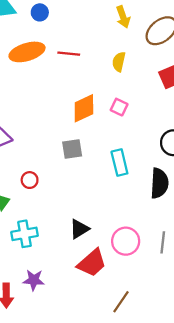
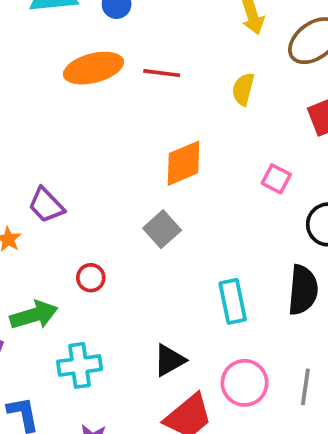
pink square: (119, 107) -> (276, 179), moved
gray square: (72, 149) -> (162, 229), turned -35
cyan rectangle: (119, 163) -> (233, 301), moved

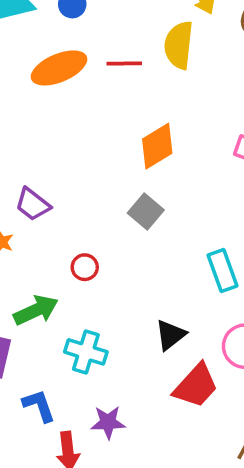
yellow semicircle: (243, 89) -> (179, 45), moved, size x1.5
cyan cross: (80, 365) -> (86, 352), turned 33

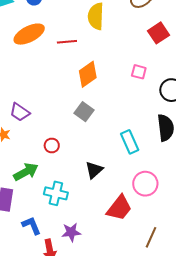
red line: (124, 64) -> (67, 42), moved
black triangle: (170, 335) -> (94, 170), moved

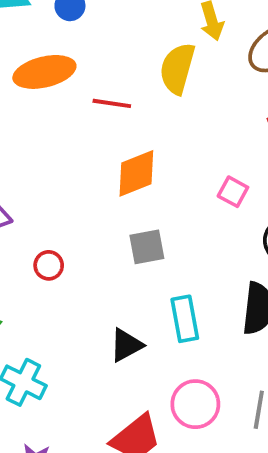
gray square: (84, 112) -> (147, 247), moved, turned 30
red circle: (52, 146) -> (49, 265), moved
black triangle: (94, 170) -> (126, 345), moved

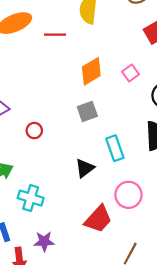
orange diamond: (136, 173) -> (91, 71), moved
pink square: (233, 192) -> (130, 73), turned 35

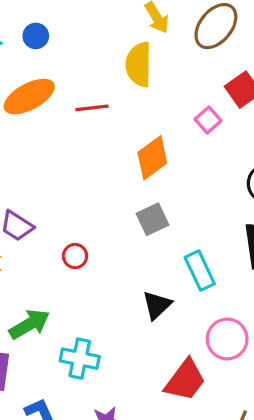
pink square: (130, 73) -> (208, 120), moved

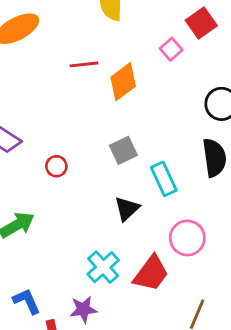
red line: (92, 108) -> (84, 64), moved
gray square: (152, 219) -> (123, 150), moved
cyan cross: (80, 359) -> (103, 267), moved, turned 36

